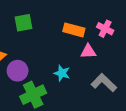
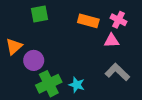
pink triangle: (88, 52) -> (112, 41), moved
cyan star: (62, 73) -> (77, 85), moved

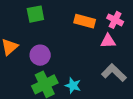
purple circle: (34, 60) -> (40, 55), moved

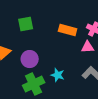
cyan star: (73, 86) -> (58, 75), moved

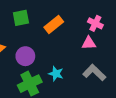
orange rectangle: (68, 30) -> (54, 24), moved, turned -54

